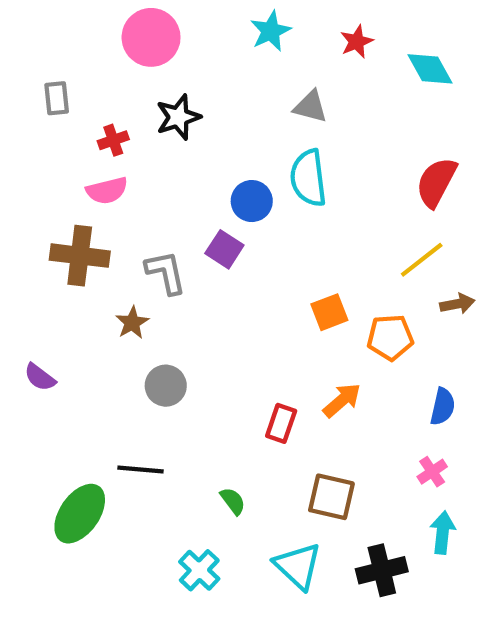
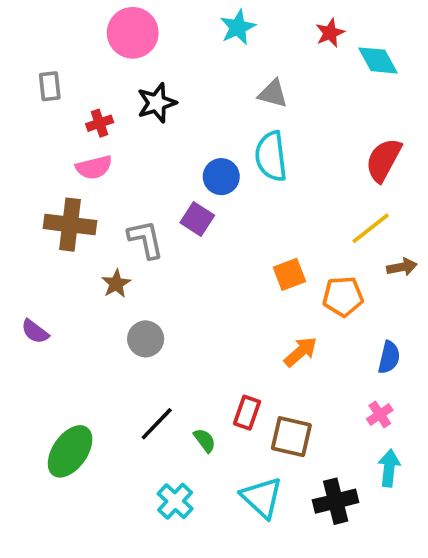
red star: (357, 42) -> (330, 33), moved
red rectangle: (281, 423) -> (247, 413), moved
black line: (141, 470) -> (157, 424), moved, turned -51

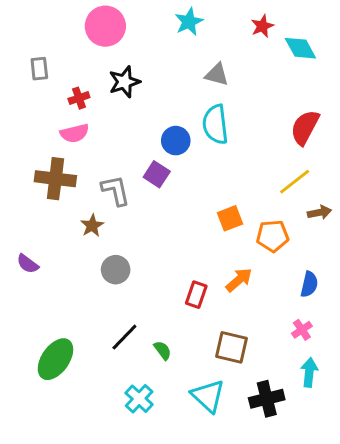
red rectangle: (247, 413) -> (196, 295), moved

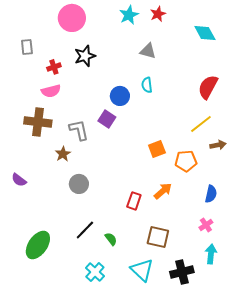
red star: (262, 26) -> (158, 14), moved
cyan semicircle: (215, 124) -> (147, 85), size x0.6

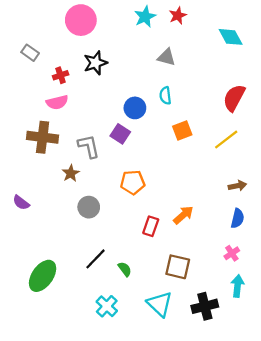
gray rectangle: (27, 47) -> (30, 53), turned -49
brown arrow: (218, 145) -> (237, 186), moved
orange square: (157, 149) -> (182, 130), moved
orange pentagon: (186, 161) -> (133, 182), moved

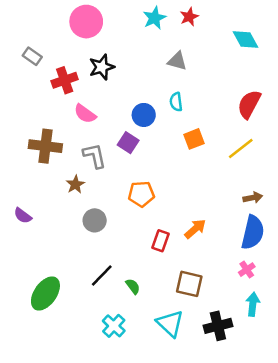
red cross: (61, 75) -> (65, 80), size x1.5
pink semicircle: (57, 102) -> (85, 114), moved, turned 50
blue semicircle: (237, 218) -> (253, 232), size x1.6

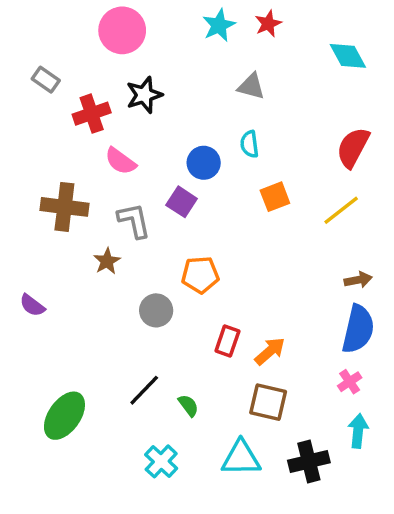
gray circle: (95, 220) -> (156, 310), moved
orange arrow: (195, 229) -> (270, 351), moved
cyan triangle: (170, 323) -> (241, 458), turned -44

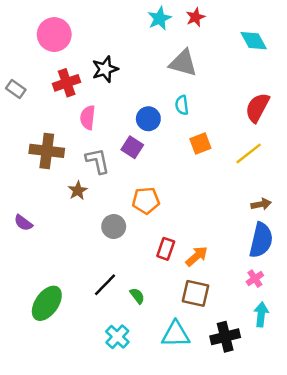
pink circle: (122, 30) -> (54, 35), moved
gray rectangle: (46, 80) -> (16, 89), moved
gray triangle: (251, 86) -> (183, 63), size x1.4
pink semicircle: (120, 161) -> (88, 117), turned 60

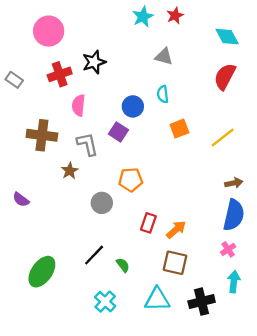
gray triangle: (183, 63) -> (164, 57), size x0.7
red semicircle: (257, 108) -> (225, 77), moved

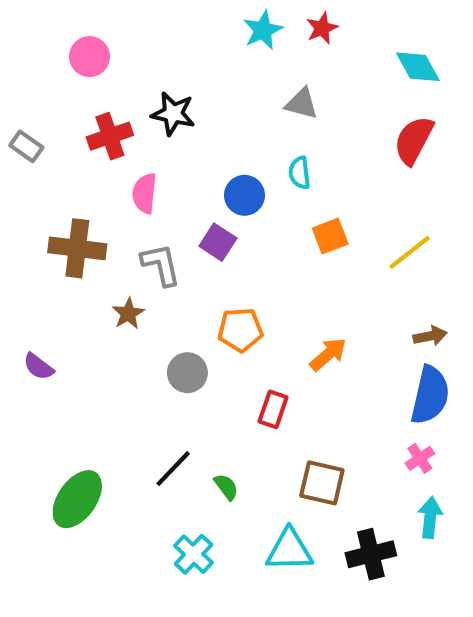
pink circle: (49, 31) -> (90, 57), size x0.7
black star: (94, 62) -> (173, 114), turned 30
orange arrow: (176, 230) -> (328, 354), moved

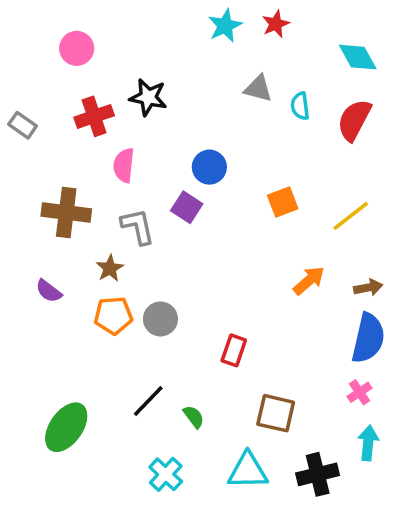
cyan semicircle: (300, 173) -> (300, 106), moved
orange pentagon: (240, 330) -> (113, 315), moved
orange arrow: (328, 354) -> (309, 281), moved
purple semicircle: (39, 367) -> (49, 291), moved

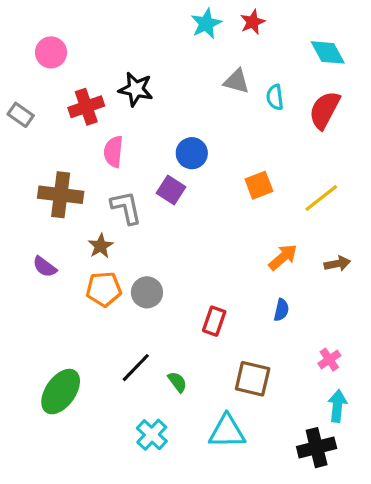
pink circle: (77, 48) -> (51, 52), moved
blue semicircle: (368, 338) -> (281, 310), moved, size x0.5
black cross: (318, 474) -> (317, 448), moved

